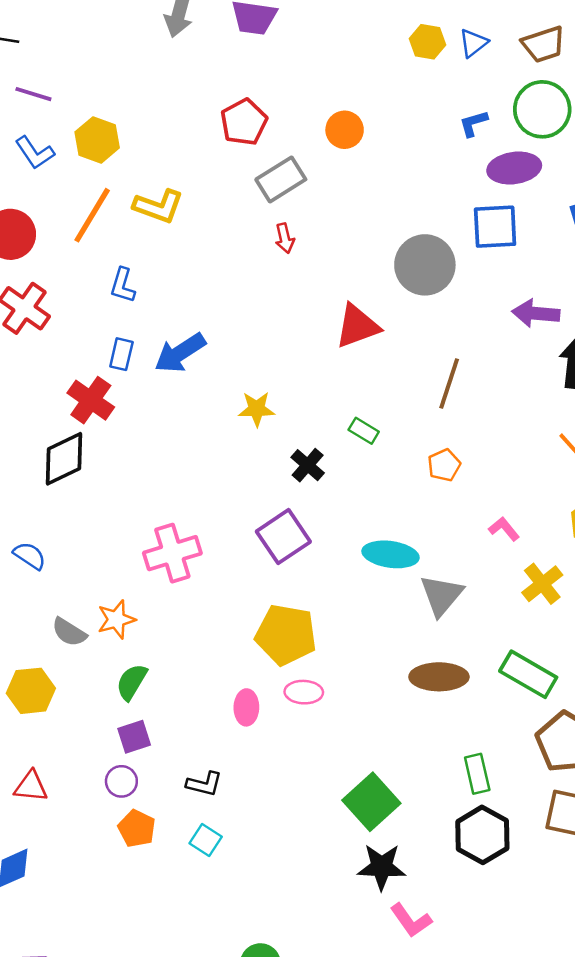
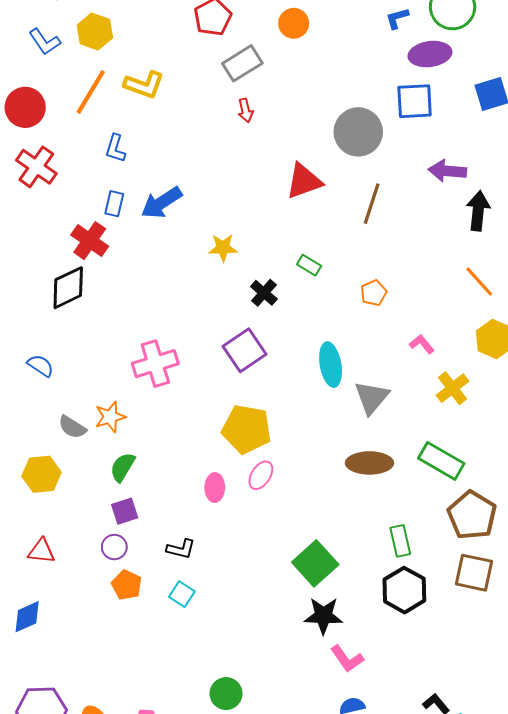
brown line: (449, 384) -> (372, 204), moved
cyan ellipse: (390, 554) -> (331, 365), turned 72
pink ellipse: (304, 692) -> (261, 475), turned -60

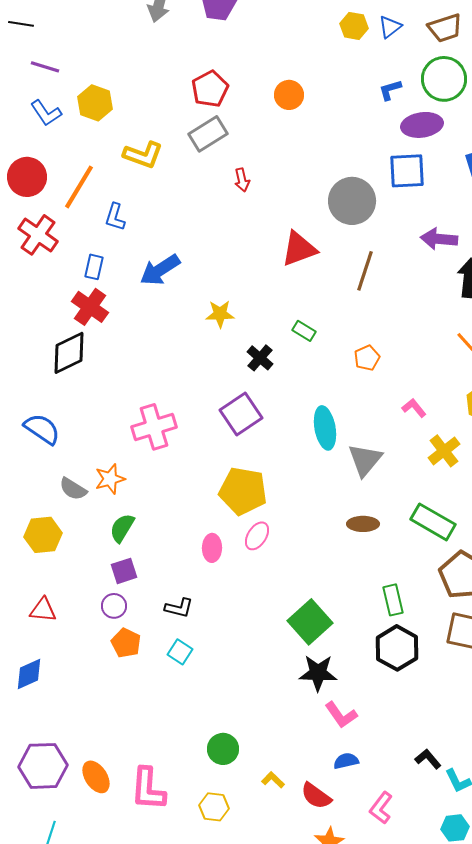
gray rectangle: (242, 63) -> (208, 134), moved
orange line: (91, 92) -> (79, 187), moved
blue rectangle: (114, 204) -> (94, 267), moved
blue semicircle: (41, 366) -> (42, 429), size x1.4
brown ellipse: (370, 463) -> (363, 524), size x0.7

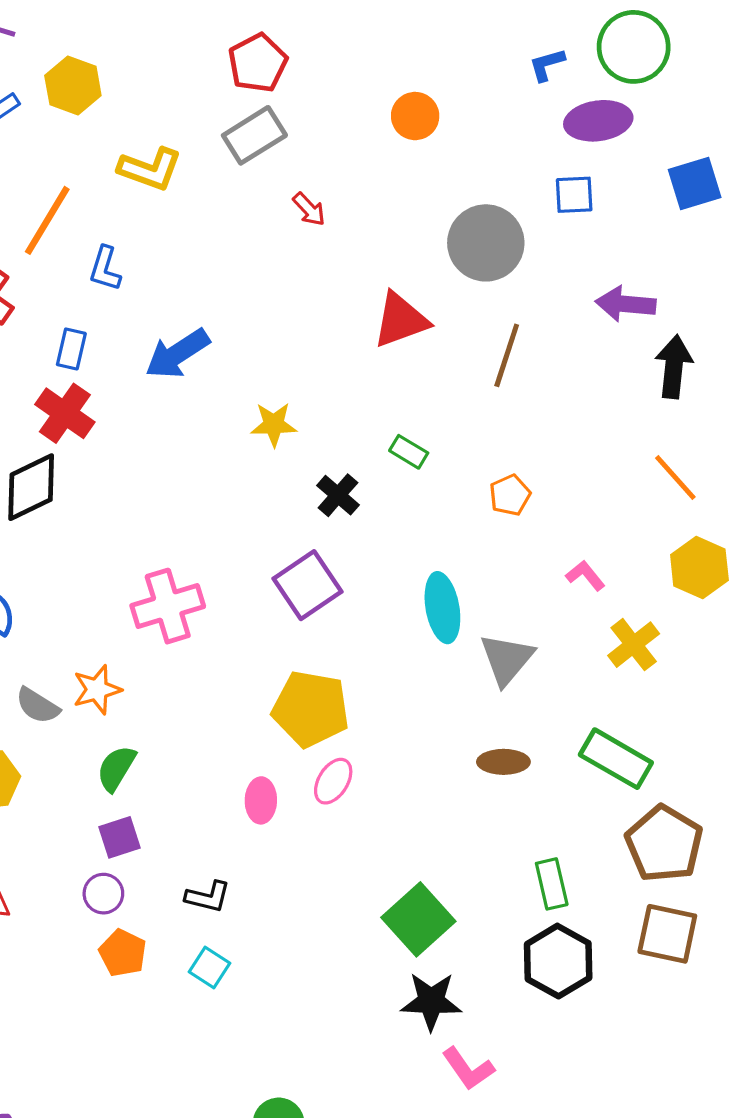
orange circle: (289, 95) -> (415, 116), moved
blue square: (407, 171) -> (574, 195), size x0.7
red arrow: (242, 180) -> (309, 209), turned -30

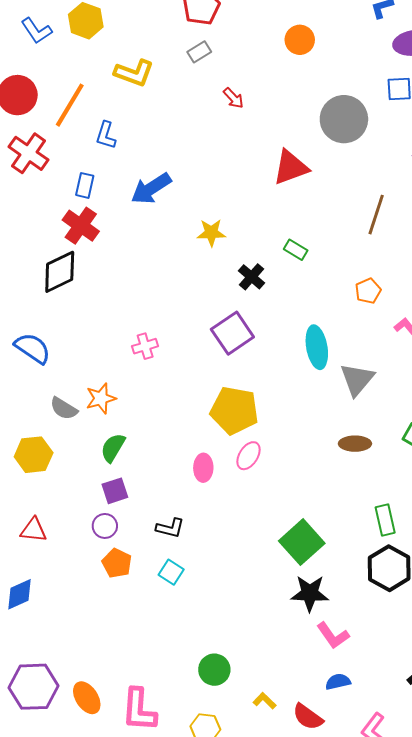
gray rectangle: (254, 135) -> (199, 52), size x0.6
brown line: (507, 355) -> (376, 215), moved
orange pentagon: (510, 495) -> (368, 291), moved
pink cross: (168, 606) -> (145, 346), size x0.6

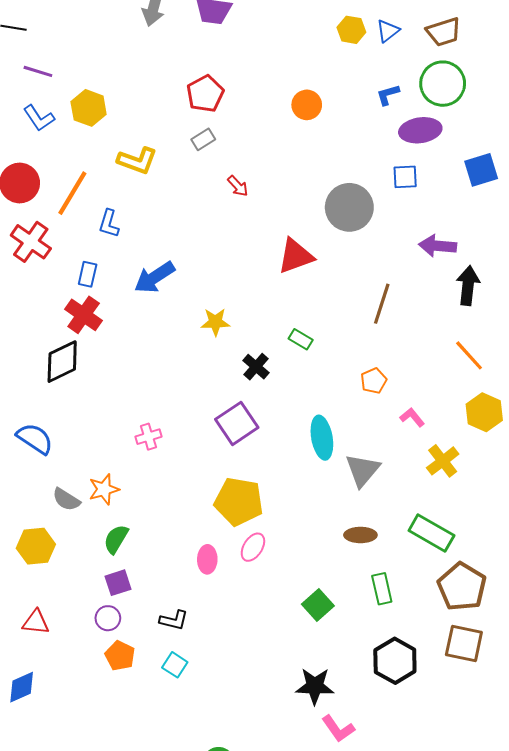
orange circle: (300, 40) -> (307, 105), moved
green rectangle: (385, 520) -> (382, 589), moved
green square: (302, 542) -> (318, 605), moved, size x0.7

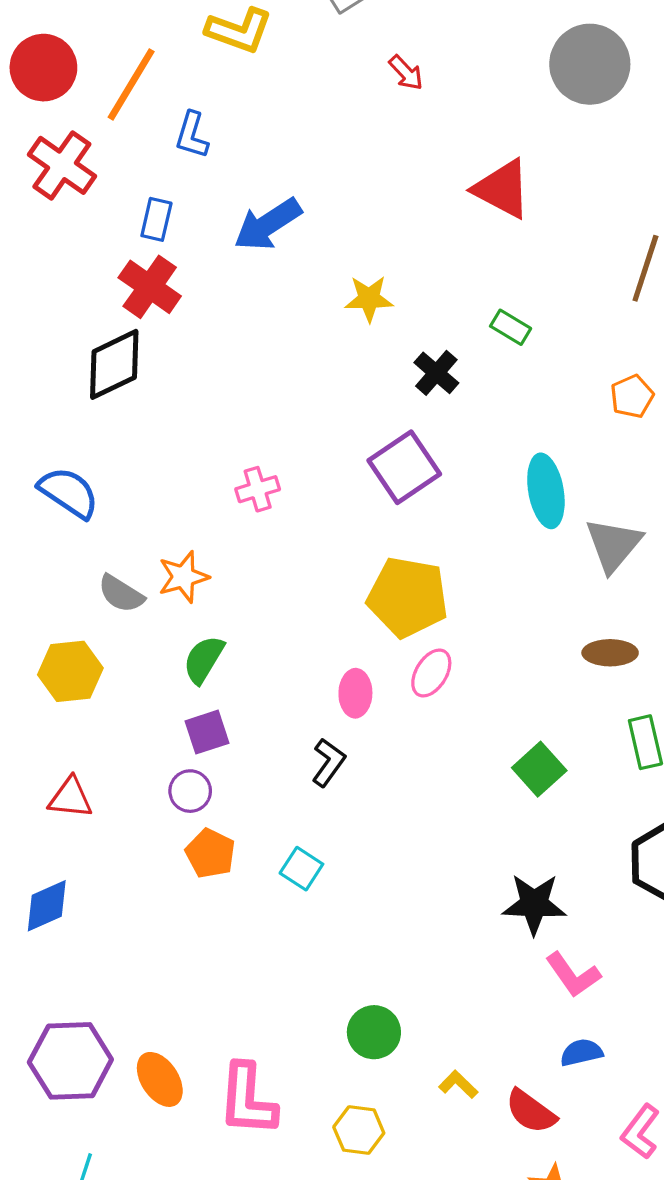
gray circle: (349, 207) -> (590, 64), moved
red triangle: (296, 256) -> (502, 189), turned 48
black L-shape: (174, 620) -> (328, 762), moved, turned -68

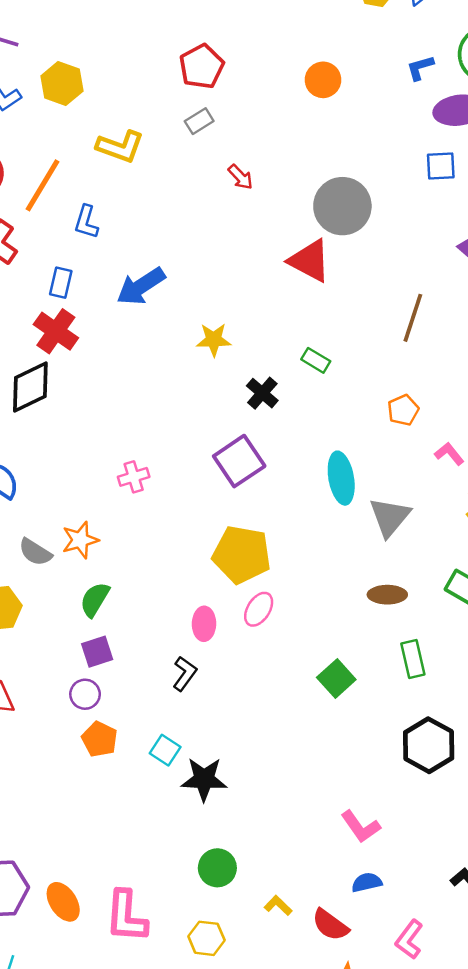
gray circle: (590, 64) -> (342, 206), moved
black star: (534, 904) -> (204, 779), moved

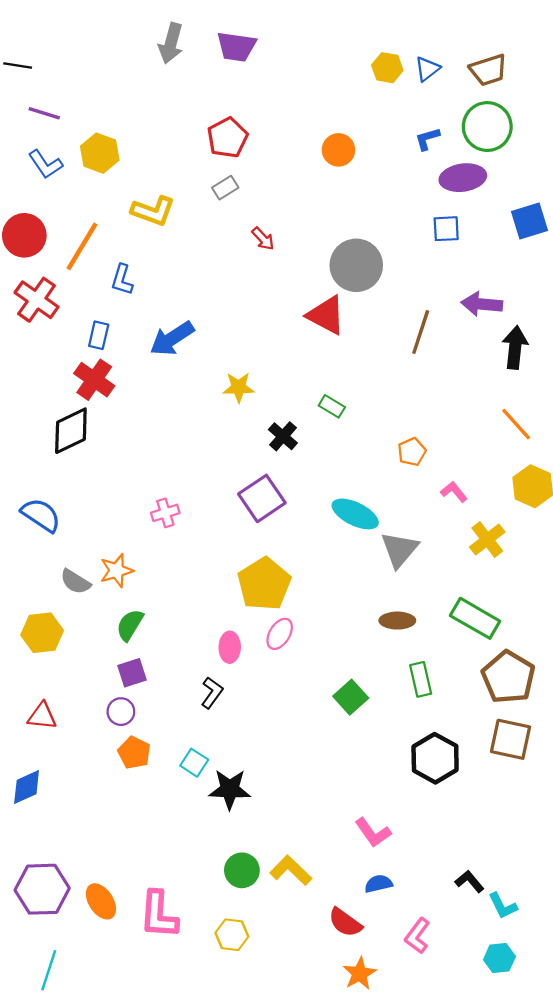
brown line: (413, 318) -> (421, 332), moved
cyan ellipse: (341, 478) -> (355, 514), turned -54
yellow pentagon: (242, 555) -> (264, 584), turned 30
yellow L-shape: (278, 905) -> (291, 870), moved, size x1.6

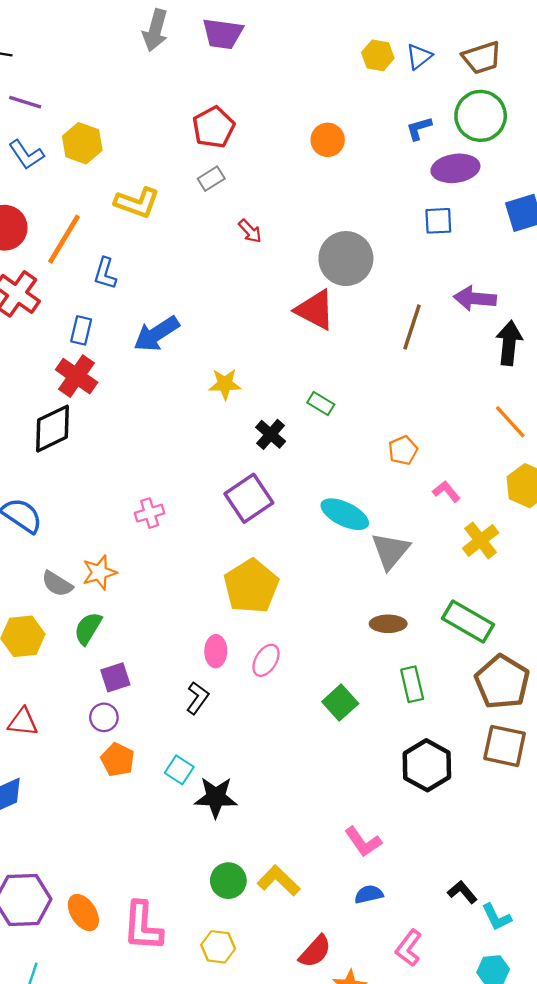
green semicircle: (130, 625) -> (88, 628), moved
pink ellipse: (280, 634) -> (266, 660), moved
red semicircle: (345, 922) -> (315, 951), moved, turned -84

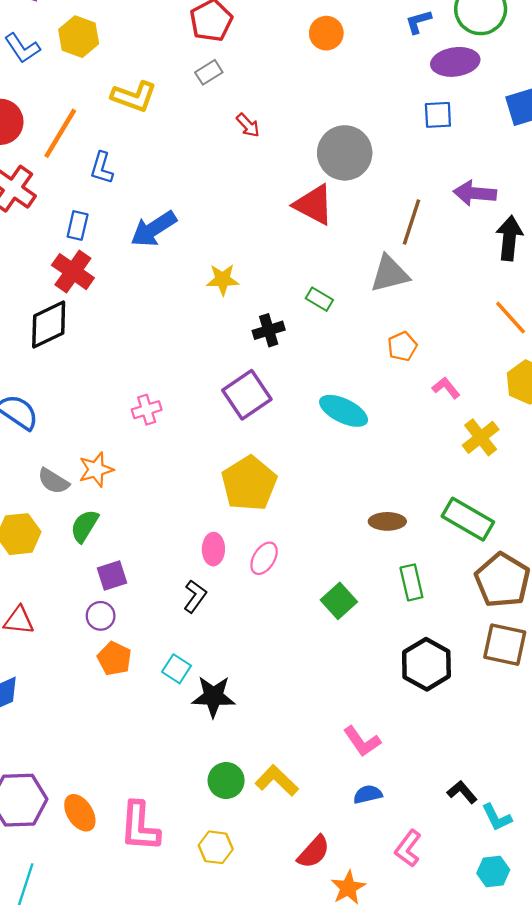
black cross: (271, 434) -> (269, 330), turned 32
gray triangle: (390, 551) -> (390, 274), moved, turned 36

